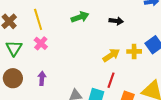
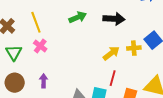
black arrow: (116, 21) -> (114, 19), size x1.5

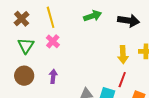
yellow arrow: (111, 53) -> (123, 55), turned 120

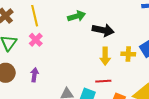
black arrow: (129, 21) -> (103, 30), moved
red line: (122, 80) -> (103, 81), turned 63

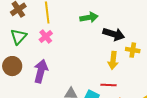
yellow cross: (128, 54) -> (133, 50), moved
purple arrow: (35, 75) -> (41, 71), size x1.6

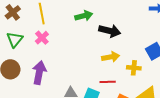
yellow cross: (133, 50) -> (134, 68), moved
yellow arrow: (113, 60) -> (111, 57), turned -102

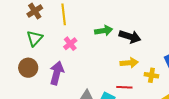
green arrow: (84, 16) -> (104, 31), moved
pink cross: (42, 38) -> (70, 44), moved

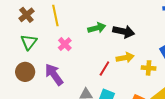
purple arrow: (57, 73) -> (54, 75), turned -45
red line: (124, 87) -> (104, 68), moved, turned -56

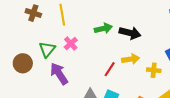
brown cross: (26, 15) -> (33, 13), turned -35
green triangle: (29, 42) -> (47, 49), moved
brown circle: (25, 72) -> (23, 63), moved

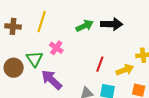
yellow line: (62, 15) -> (42, 22), turned 40
yellow arrow: (131, 59) -> (125, 70), moved
brown circle: (23, 63) -> (14, 68), moved

